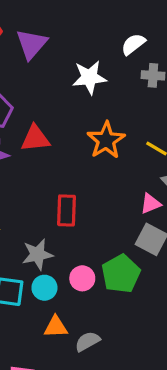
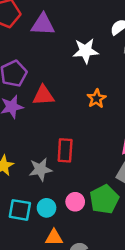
purple triangle: (32, 44) -> (43, 24), turned 50
orange star: (106, 140) -> (96, 99), size x0.7
gray star: (38, 254) -> (40, 169), moved

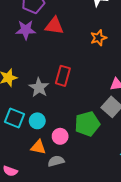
gray star: (40, 169) -> (39, 87), turned 30
pink circle: (75, 202) -> (60, 136), moved

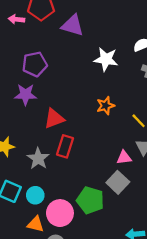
red triangle: (54, 26) -> (54, 119), moved, turned -30
green pentagon: (87, 124) -> (90, 200), turned 30
pink circle: (60, 136) -> (60, 213), size x1.5

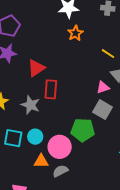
orange star: (105, 106) -> (75, 33), moved

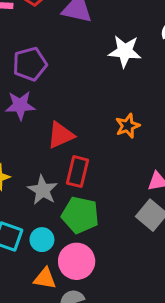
orange star: (75, 33) -> (128, 126), moved
green pentagon: (83, 130) -> (80, 215), moved

